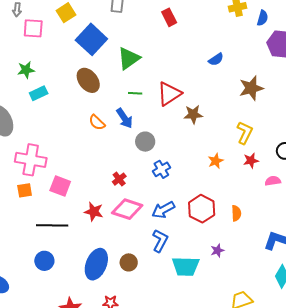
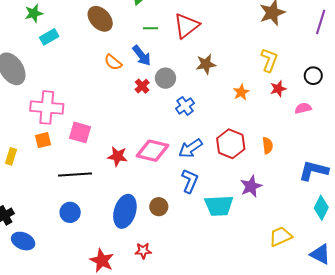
brown star: (193, 114) -> (206, 64), moved
red cross: (119, 179) -> (142, 86), moved
purple star: (217, 251) -> (251, 186), size x1.5

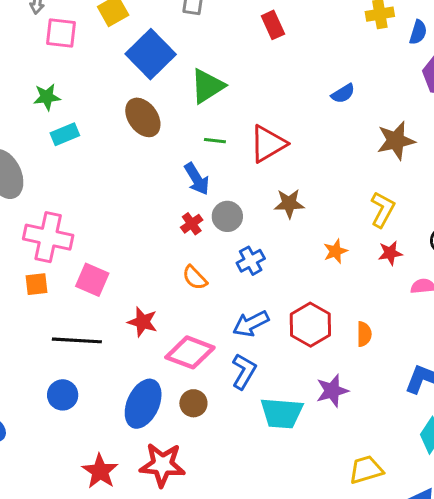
orange semicircle: (113, 62) -> (195, 278), moved
pink diamond: (152, 151) -> (190, 352), moved
red star: (143, 251) -> (162, 465), size x1.8

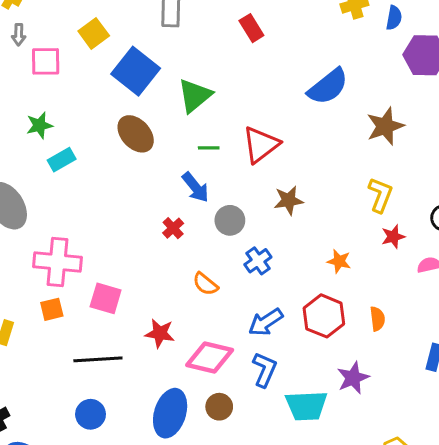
blue semicircle: (343, 94) -> (328, 87), size x1.8
red cross: (192, 224) -> (173, 228), moved
orange star: (335, 251) -> (339, 261), moved, turned -30

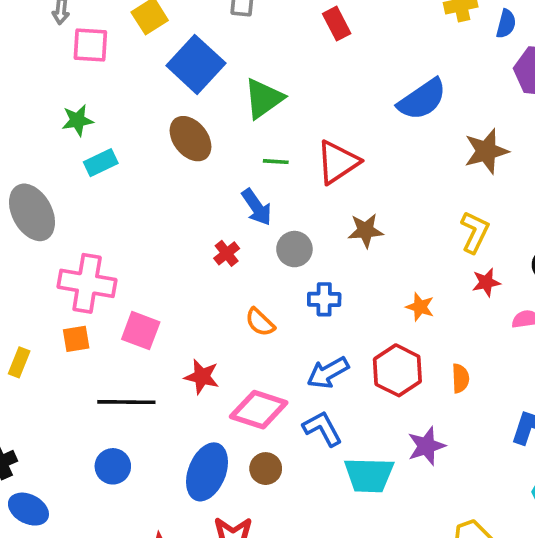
blue cross: (258, 261) -> (324, 299), turned 32
blue L-shape: (264, 370) -> (322, 429), turned -56

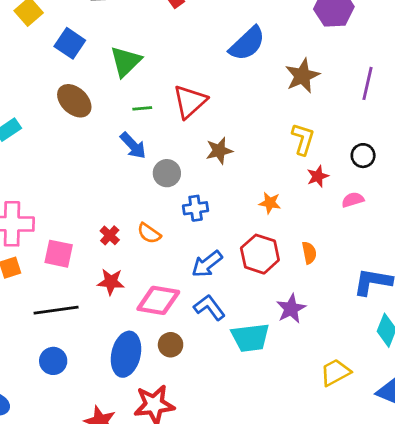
blue square: (196, 64) -> (70, 43), size x0.7
red cross: (227, 253) -> (110, 235), moved

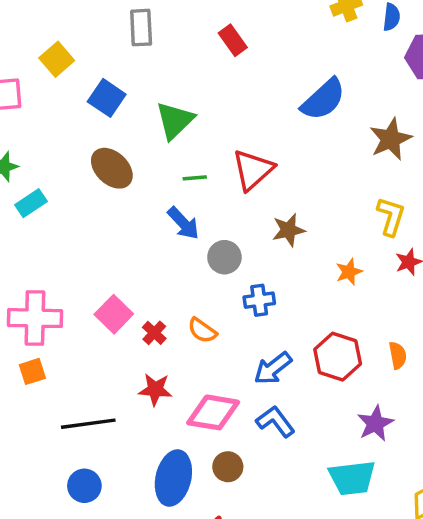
orange star: (270, 203) -> (349, 272), moved, turned -30
pink square: (59, 254) -> (114, 314), moved, turned 32
cyan trapezoid: (250, 338) -> (352, 478), moved

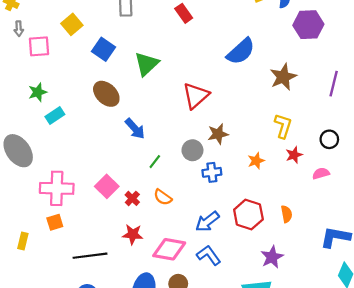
green line: (195, 178) -> (155, 162), moved, turned -48
blue arrow: (183, 223) -> (135, 129), moved
gray circle: (224, 257) -> (192, 150), moved
blue cross: (259, 300) -> (212, 172), moved

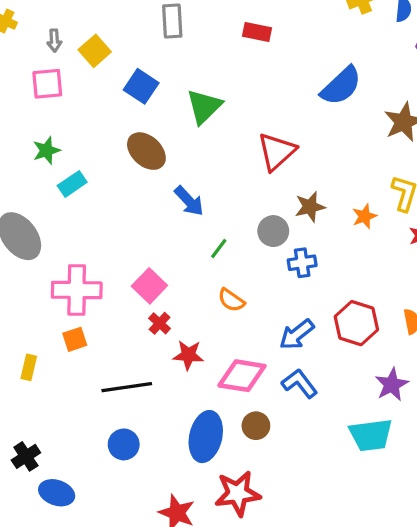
red rectangle: (184, 13) -> (257, 32), turned -42
gray arrow: (19, 29) -> (54, 40), moved
orange star: (256, 161) -> (364, 216), moved
red cross: (132, 198) -> (160, 323), moved

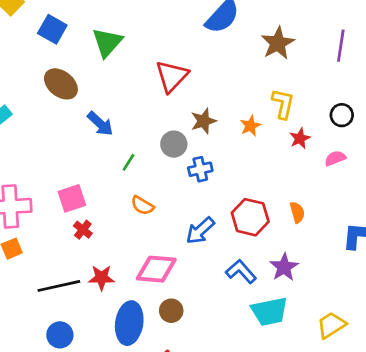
pink square: (149, 286) -> (72, 198), turned 32
red star: (188, 355) -> (101, 278), moved
blue L-shape: (300, 384) -> (241, 272), moved

